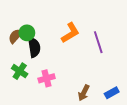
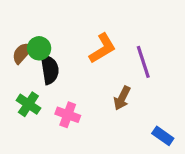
pink cross: (47, 78) -> (68, 115), turned 35
brown arrow: (84, 93) -> (122, 98), moved
blue rectangle: (112, 93) -> (163, 136), turned 64

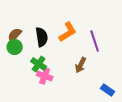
green circle: (39, 48) -> (15, 47), moved
black semicircle: (50, 69) -> (42, 37), moved
green cross: (28, 104) -> (39, 64), moved

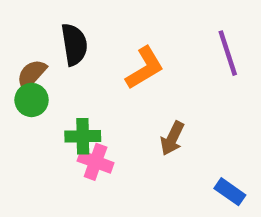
black semicircle: (42, 37) -> (74, 45), moved
purple line: (95, 41) -> (228, 53), moved
green cross: (39, 64) -> (83, 136), turned -35

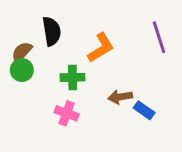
green cross: (83, 136) -> (73, 77), moved
brown arrow: (172, 138) -> (120, 97), turned 55
blue rectangle: (230, 192) -> (144, 110), moved

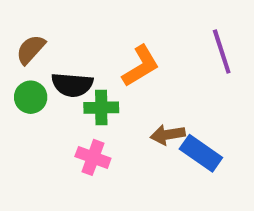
black semicircle: (52, 31) -> (72, 85), moved, turned 104
brown semicircle: (22, 52) -> (31, 49), moved
blue rectangle: (144, 110) -> (201, 153), size x1.4

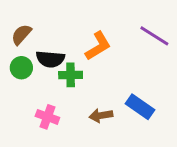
purple line: (222, 51) -> (154, 36), turned -40
brown arrow: (168, 135) -> (101, 115), moved
pink cross: (93, 157) -> (47, 117), moved

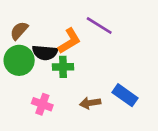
purple line: (154, 36) -> (99, 25), moved
orange L-shape: (98, 46) -> (69, 41), moved
green circle: (21, 68) -> (19, 60), size x1.5

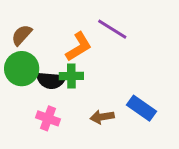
black semicircle: (45, 53) -> (51, 80), moved

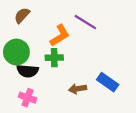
brown semicircle: (22, 35) -> (22, 15), moved
black semicircle: (51, 80) -> (28, 71), moved
pink cross: (48, 118) -> (28, 98), moved

